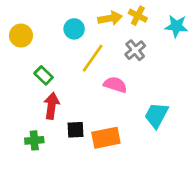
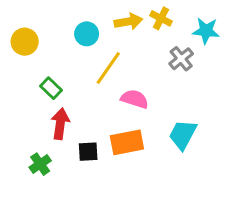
gray cross: (135, 50) -> (181, 59), moved
orange rectangle: (106, 138) -> (127, 142), moved
green cross: (34, 140) -> (40, 164), turned -30

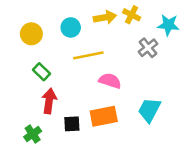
yellow circle: (25, 42) -> (31, 34), moved
yellow line: (108, 68) -> (88, 55), turned 44

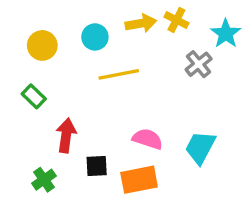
cyan star: (168, 25) -> (226, 34), turned 30
green rectangle: (42, 72) -> (34, 96), moved
pink semicircle: (110, 81) -> (148, 139), moved
orange rectangle: (104, 116) -> (139, 180), moved

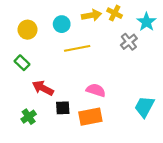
red arrow: (66, 135) -> (43, 88), turned -70
cyan trapezoid: (200, 147) -> (144, 107), moved

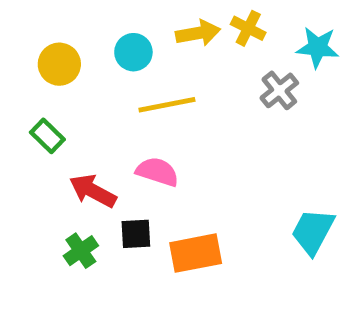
cyan star: (147, 22) -> (318, 47), turned -30
pink semicircle: (96, 90) -> (157, 172), moved
green cross: (29, 117) -> (81, 251), moved

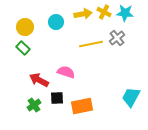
cyan star: (318, 47) -> (125, 13), moved
yellow line: (167, 105) -> (91, 44), moved
green rectangle: (47, 136) -> (23, 48), moved

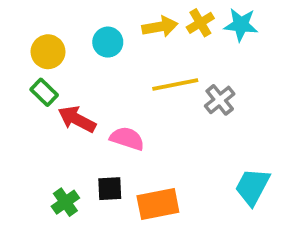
yellow cross: (104, 12) -> (200, 23), turned 32
gray cross: (117, 38) -> (220, 100), moved
red arrow: (39, 80) -> (77, 119), moved

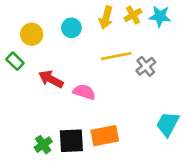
yellow arrow: (160, 27) -> (106, 18), turned 115
green rectangle: (44, 92) -> (15, 61), moved
black square: (110, 189) -> (71, 141), moved, size x1.5
green cross: (65, 202) -> (43, 145), moved

